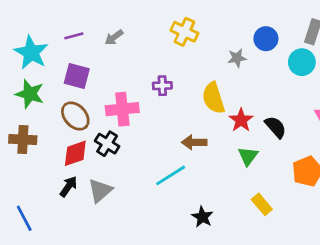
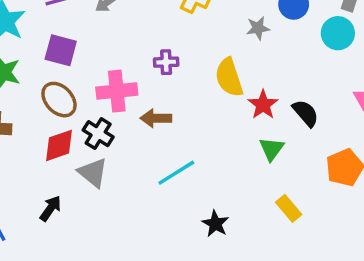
brown arrow: (194, 142) -> (156, 118), moved
black arrow: (68, 186) -> (50, 208), moved
gray triangle: (100, 191) -> (93, 173), moved, turned -40

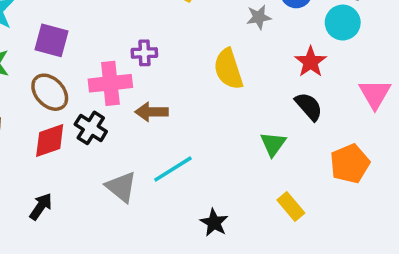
purple cross: (166, 62) -> (144, 53), moved
red star: (263, 105) -> (311, 62), moved
gray triangle: (93, 173) -> (121, 187), moved

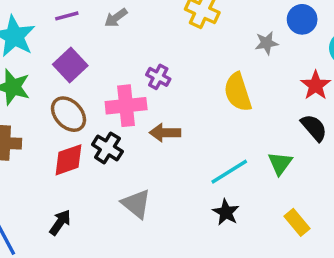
purple square: (51, 40) -> (70, 65), turned 32
purple cross: (144, 53) -> (158, 77), turned 30
cyan line: (173, 169) -> (229, 172), moved
black star: (214, 223) -> (226, 212), moved

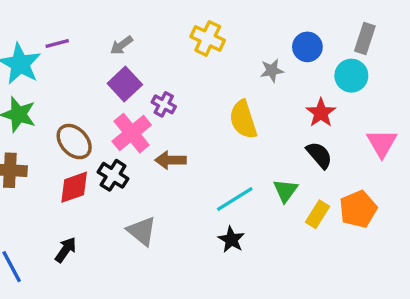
purple line: (67, 16) -> (57, 44), moved
purple square: (70, 65) -> (125, 84), moved
pink cross: (126, 106) -> (132, 133), turned -33
yellow rectangle: (297, 222) -> (318, 214), moved, turned 72

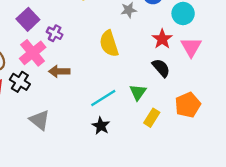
pink triangle: (382, 143) -> (191, 47), moved
yellow rectangle: (318, 214) -> (152, 118), moved

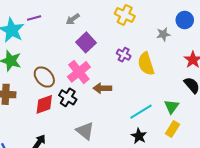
purple square: (28, 19) -> (86, 42), moved
purple cross: (55, 33) -> (124, 55), moved
yellow rectangle: (152, 118) -> (173, 129), moved

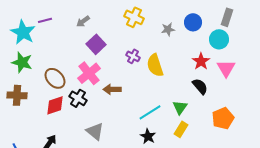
gray star: (163, 34) -> (168, 29), moved

